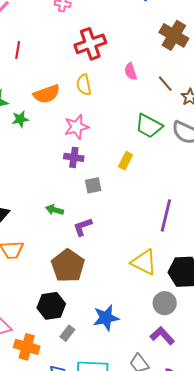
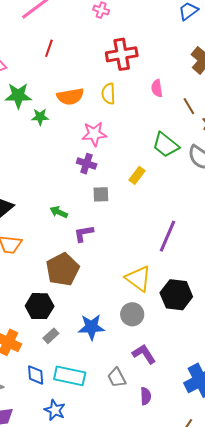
gray circle: (165, 303) -> (132, 314), moved

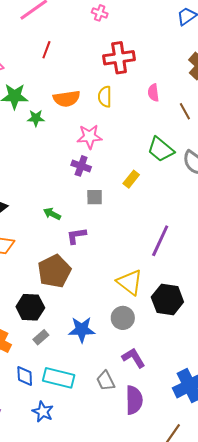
purple semicircle: (146, 396) -> (134, 400), size x1.6

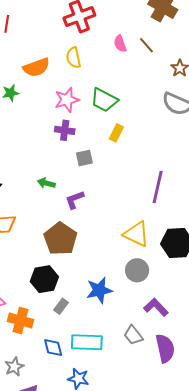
brown line: (185, 111) -> (147, 45), moved
green trapezoid: (161, 149) -> (104, 100), moved

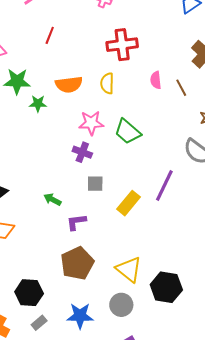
yellow rectangle: (116, 133) -> (128, 203), moved, size x1.4
purple line: (158, 187) -> (164, 186), moved
brown pentagon: (60, 239) -> (77, 263), moved

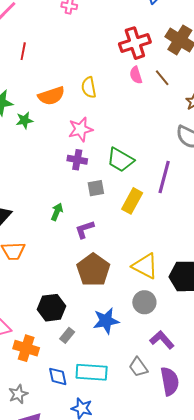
red cross: (122, 45) -> (135, 43), moved
green trapezoid: (128, 132) -> (120, 160), moved
green arrow: (52, 199) -> (57, 212), turned 96

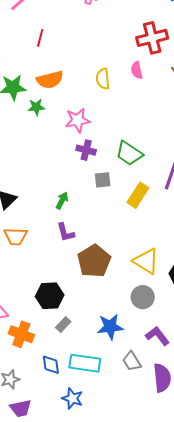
pink semicircle: (136, 75) -> (137, 70), moved
orange semicircle: (51, 96) -> (50, 80), moved
pink star: (81, 129) -> (78, 120), moved
purple L-shape: (85, 229) -> (66, 232), moved, turned -90
blue star: (106, 321) -> (110, 327), moved

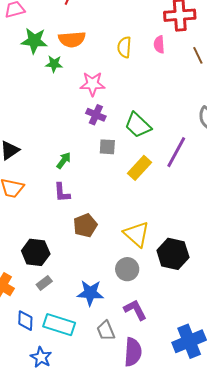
brown pentagon: (94, 261) -> (85, 225), size x0.7

